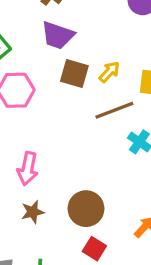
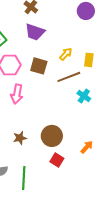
brown square: (74, 74) -> (39, 66), moved
pink arrow: (28, 169) -> (17, 94), moved

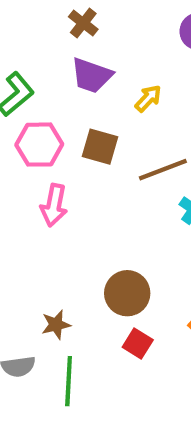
yellow arrow: (66, 54) -> (148, 98), moved
brown star: (20, 138) -> (56, 325), moved

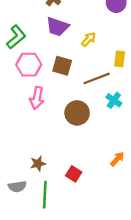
brown circle: (127, 293) -> (77, 113), moved
red square: (138, 343) -> (74, 174), moved

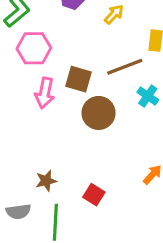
brown square: (62, 66) -> (79, 79), moved

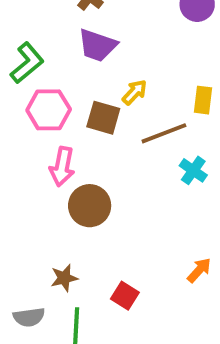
yellow arrow: (114, 14) -> (135, 92), moved
brown square: (79, 79) -> (103, 118), moved
brown circle: (99, 113) -> (90, 206), moved

